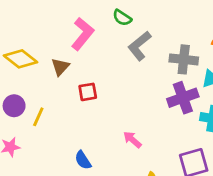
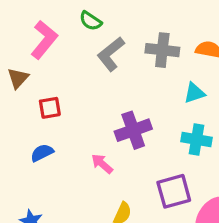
gray cross: (184, 59) -> (162, 50), moved
purple cross: (183, 98) -> (133, 130), moved
blue semicircle: (83, 160) -> (42, 153), moved, turned 96

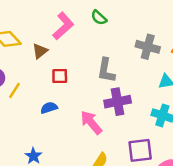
gray L-shape: (111, 54) -> (106, 70), moved, turned -50
pink arrow: (102, 164) -> (91, 122), size x1.5

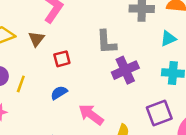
pink arrow: (91, 122) -> (91, 115), moved

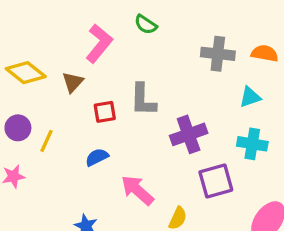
gray L-shape: (106, 42) -> (143, 100), moved
purple square: (159, 113) -> (216, 181), moved

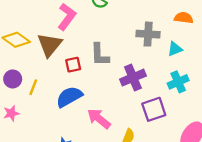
gray cross: (218, 54) -> (148, 34), moved
brown triangle: (73, 82) -> (50, 45), size x1.6
cyan cross: (252, 144) -> (178, 82), turned -30
blue semicircle: (97, 157) -> (69, 97), size x1.6

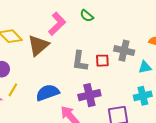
red square: (73, 65) -> (102, 61), moved
purple cross: (133, 78) -> (89, 95), moved
yellow line: (33, 87) -> (13, 90), moved

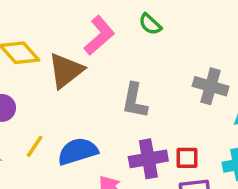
red square: (102, 61) -> (187, 158), moved
yellow line: (13, 90) -> (35, 146), moved

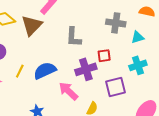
red square: (187, 158) -> (104, 56), moved

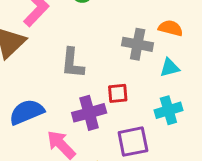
orange semicircle: (147, 12) -> (171, 28), moved

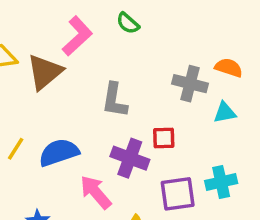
cyan cross: (168, 110) -> (221, 182), moved
purple cross: (89, 113) -> (130, 158), turned 32

